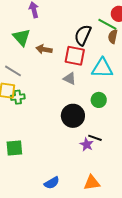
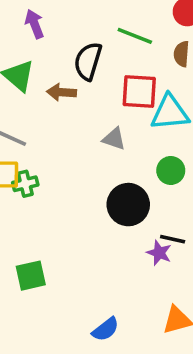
green line: (107, 24) -> (135, 36), moved
black semicircle: (83, 35) -> (88, 61), moved
red square: (75, 56) -> (139, 92), moved

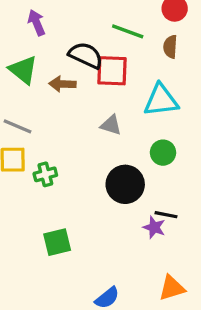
black semicircle: (88, 61) -> (86, 55), turned 100
red square: (139, 92) -> (112, 71), moved
green cross: (25, 184) -> (45, 174), moved
green square: (31, 276) -> (57, 242), moved

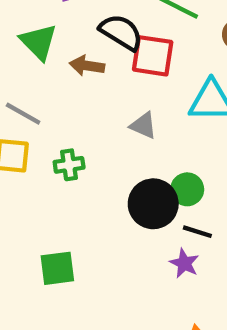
green circle: (163, 153) -> (187, 189), moved
green cross: (45, 174) -> (69, 165), moved
black line: (166, 215) -> (197, 232), moved

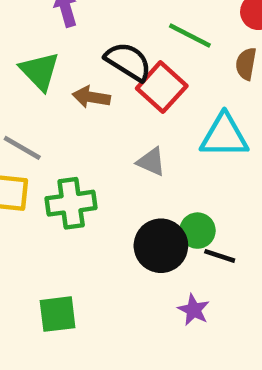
red square: (153, 56) -> (162, 87), turned 33
green cross: (69, 165) -> (71, 203), size x1.5
black line: (197, 232) -> (220, 256), moved

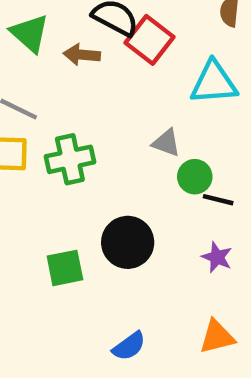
gray triangle: (151, 162) -> (166, 143), moved
black circle: (161, 246) -> (128, 242), moved
purple star: (194, 310) -> (217, 257), moved

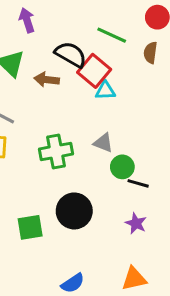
cyan triangle: (214, 83) -> (105, 91), moved, size x0.6
green cross: (70, 159) -> (56, 152), moved

